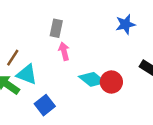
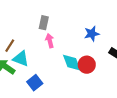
blue star: (125, 24) -> (92, 34), moved
cyan diamond: (92, 79) -> (72, 63), turned 30

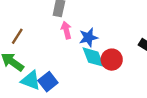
blue star: (92, 34) -> (88, 37), moved
cyan triangle: (21, 59) -> (31, 80), moved

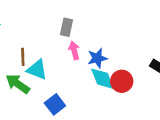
brown line: (17, 36) -> (23, 57), turned -35
cyan triangle: (31, 80) -> (37, 70), moved

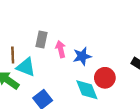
gray rectangle: (66, 27) -> (41, 39), moved
cyan diamond: (102, 79) -> (87, 90), moved

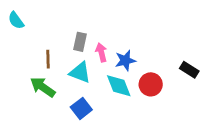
cyan triangle: (26, 67) -> (80, 72), moved
cyan diamond: (87, 90) -> (119, 86), moved

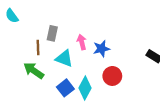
gray rectangle: (80, 42) -> (52, 33), moved
red circle: (151, 84) -> (112, 76), moved
cyan diamond: (119, 86) -> (85, 88), moved, turned 50

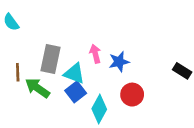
gray rectangle: (52, 33) -> (51, 59), moved, size x1.5
brown line: (38, 48) -> (18, 72), moved
blue square: (65, 88) -> (76, 92), moved

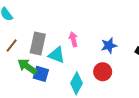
blue star: (119, 62) -> (109, 46), moved
brown line: (18, 72) -> (12, 46), moved, turned 40
blue square: (76, 92) -> (41, 74), moved, turned -35

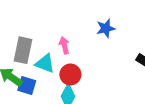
blue star: (109, 46) -> (106, 28), moved
red circle: (103, 72) -> (70, 74), moved

